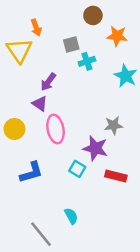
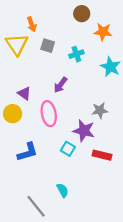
gray square: (71, 44) -> (48, 46), moved, turned 32
purple arrow: (48, 82) -> (60, 85), moved
purple triangle: (40, 104) -> (24, 93), moved

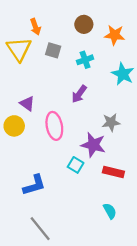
brown circle: (82, 14) -> (84, 24), moved
purple arrow: (60, 85) -> (79, 94), moved
blue L-shape: (27, 152) -> (34, 185), moved
cyan semicircle: (63, 190) -> (110, 211), moved

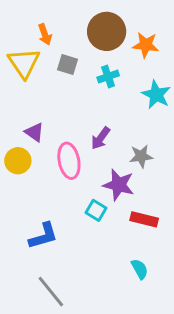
brown circle: (84, 24) -> (107, 31), size x1.6
purple arrow: (79, 94) -> (101, 138), moved

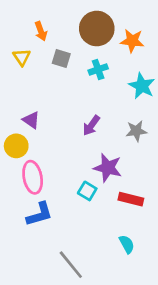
yellow triangle: (24, 63) -> (22, 57), size x0.6
gray star: (141, 156) -> (136, 131), moved
pink ellipse: (69, 161) -> (33, 177), moved
gray line: (51, 292) -> (71, 265), moved

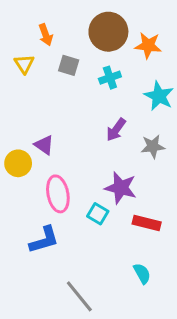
purple triangle: (31, 120) -> (44, 145), moved
purple arrow: (91, 125) -> (116, 130), moved
pink ellipse: (33, 177) -> (58, 194), moved

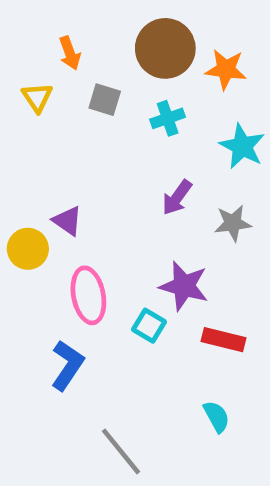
blue L-shape: (44, 240) -> (67, 365), turned -40

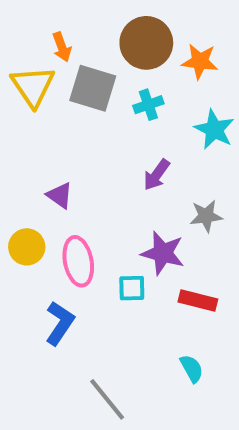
yellow triangle: (37, 97) -> (33, 86), size x1.6
gray square: (105, 100) -> (93, 88), size x1.6
gray star: (233, 223) -> (206, 216), moved
yellow circle: (28, 249) -> (27, 247), moved
cyan square: (149, 326) -> (132, 288), turned -32

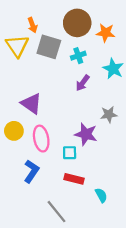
purple arrow: (157, 175) -> (83, 83), moved
purple triangle: (60, 195) -> (31, 104), size x1.5
red rectangle: (198, 300) -> (74, 179), moved

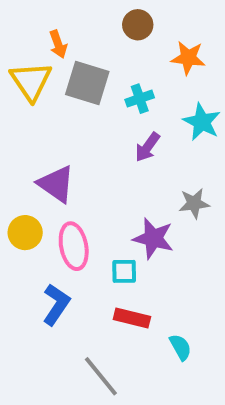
brown circle: (77, 23) -> (138, 25), moved, size x0.6

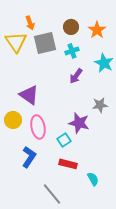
brown circle: (138, 25) -> (71, 27), moved
orange star: (188, 58) -> (97, 30), turned 30
gray square: (87, 83) -> (45, 43), turned -30
cyan square: (124, 271) -> (64, 140), turned -32

